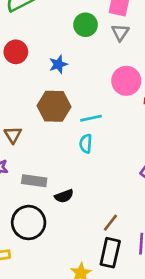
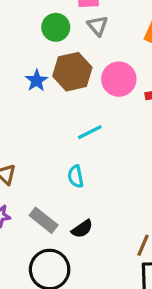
brown hexagon: (54, 106) -> (72, 72), moved
cyan semicircle: (86, 144) -> (76, 176), moved
gray rectangle: (34, 181) -> (44, 220), turned 45

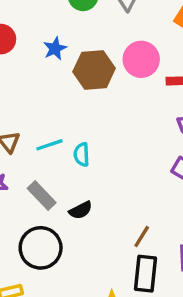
brown hexagon: (72, 72) -> (94, 70), moved
cyan line: (90, 132) -> (49, 145), moved

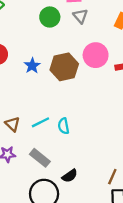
blue star: (55, 49) -> (32, 66), moved
black semicircle: (81, 210) -> (70, 176), moved

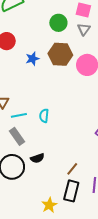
brown hexagon: (64, 67) -> (60, 54), moved
cyan line: (41, 122) -> (19, 115), moved

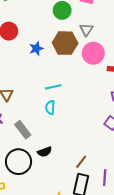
gray triangle: (84, 29) -> (86, 30), moved
cyan line: (19, 115) -> (53, 87), moved

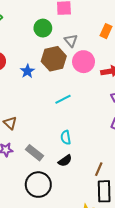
cyan line: (53, 87) -> (63, 99), moved
cyan semicircle: (50, 107) -> (66, 138), moved
black semicircle: (45, 152) -> (65, 161), moved

